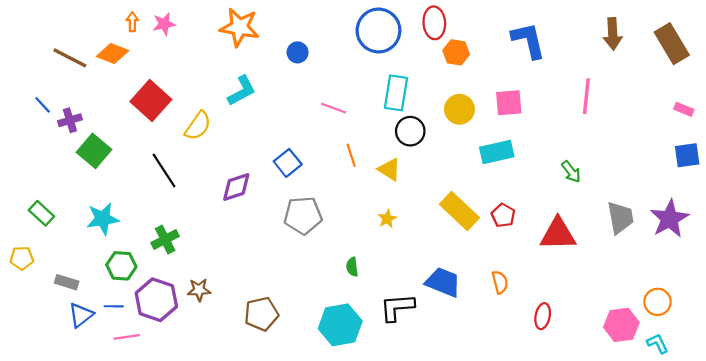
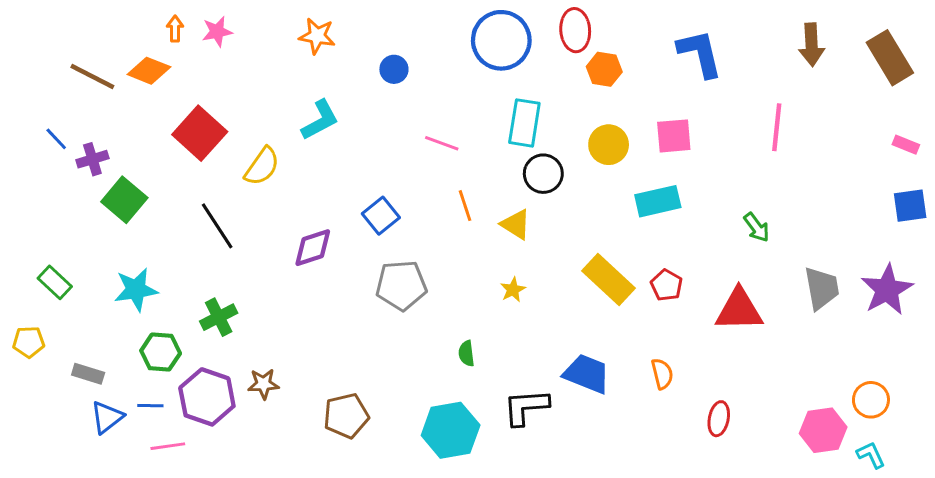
orange star: (240, 27) -> (317, 36), size x0.7

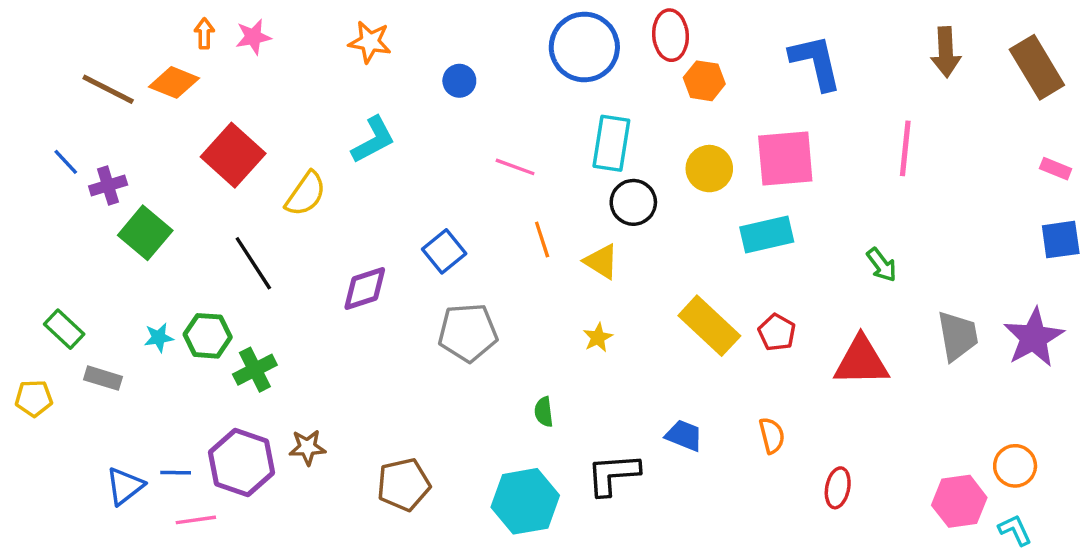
pink square: (674, 136) -> (785, 158), size x1.4
cyan star: (136, 290) -> (159, 337), size x0.6
green hexagon: (161, 352) -> (208, 336), moved
gray rectangle: (88, 374) -> (103, 378), moved
blue trapezoid: (587, 374) -> (684, 435), size x0.7

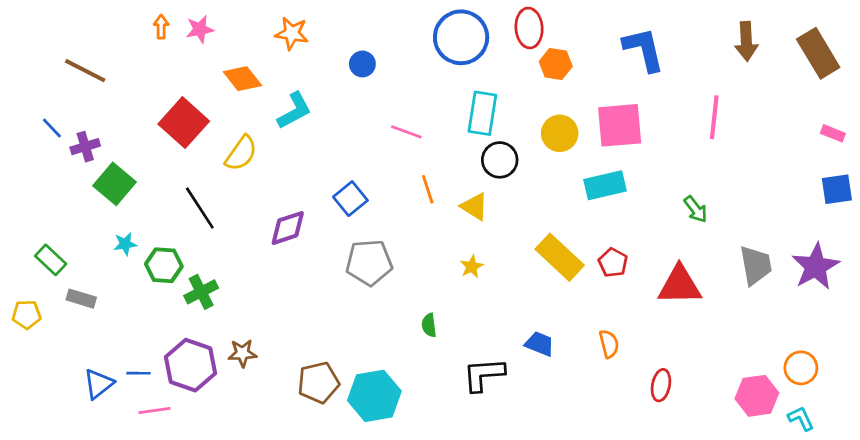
orange diamond: (174, 82) -> (242, 79), moved, turned 30
cyan star: (159, 337) -> (125, 244), moved
cyan hexagon: (525, 501) -> (374, 396), moved

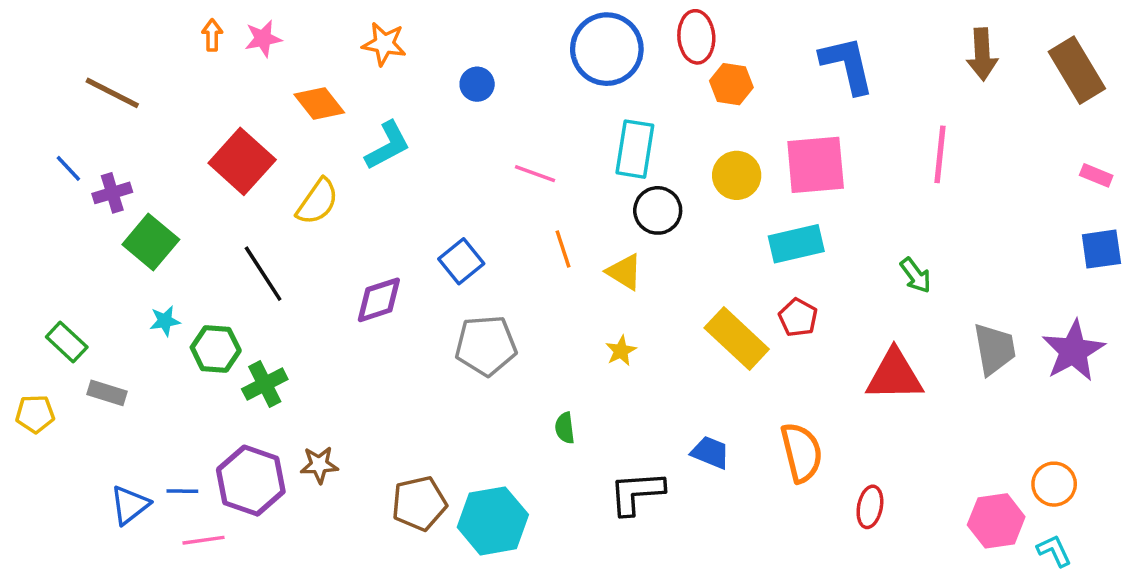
red pentagon: (613, 263) -> (798, 317), moved
orange semicircle: (609, 344) -> (802, 452), size x1.6

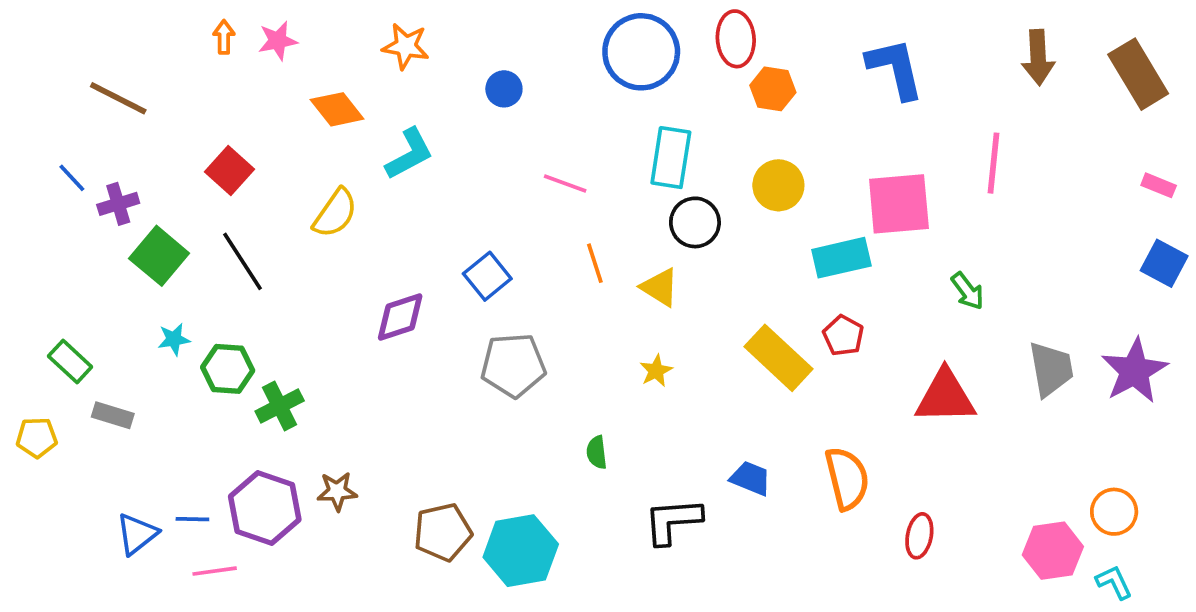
red square: (242, 161) -> (230, 170), moved, size x0.7
pink square: (816, 165) -> (899, 204), moved
blue square: (1101, 249) -> (1164, 263), turned 36
black line: (263, 274) -> (242, 261), moved

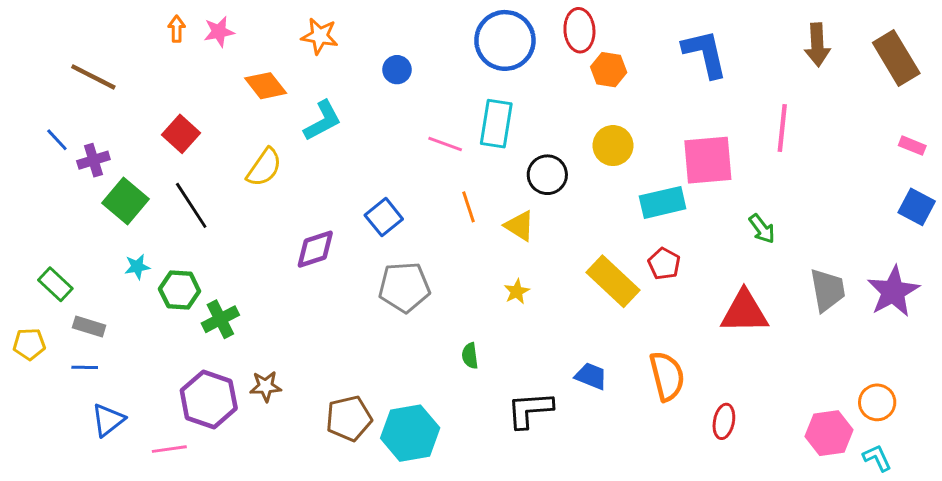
cyan rectangle: (671, 158) -> (496, 124), moved
blue line: (192, 519) -> (85, 367), moved

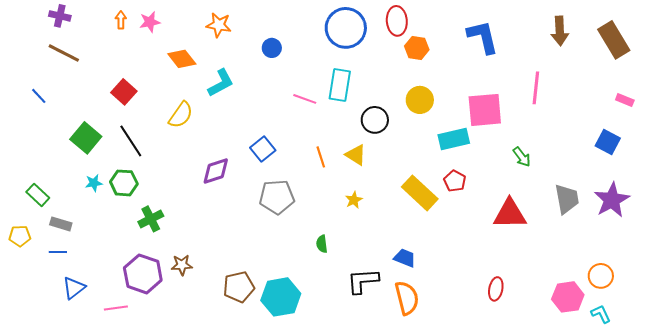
purple cross: (93, 160) -> (60, 16), moved, turned 30
orange line: (469, 207) -> (321, 157), moved
blue square: (917, 207) -> (608, 142), moved
green hexagon: (180, 290) -> (124, 183), moved
orange semicircle: (667, 376) -> (407, 298), moved

